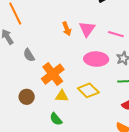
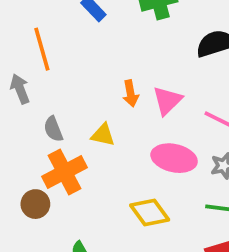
orange cross: (53, 74) -> (64, 172), moved
yellow triangle: (62, 96) -> (103, 135), moved

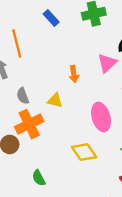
pink triangle: (167, 101) -> (107, 63), moved
pink ellipse: (174, 158) -> (101, 117), turned 60

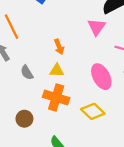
orange arrow: (74, 74) -> (59, 47), moved
orange cross: (29, 124) -> (56, 97), moved, turned -35

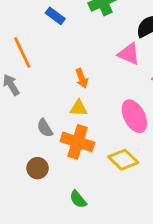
pink triangle: (97, 27) -> (129, 54), turned -42
gray semicircle: (27, 73) -> (45, 128), moved

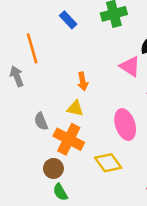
brown circle: (37, 168) -> (53, 168), moved

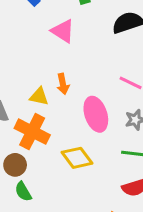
pink triangle: (130, 66) -> (63, 31), moved
orange arrow: (83, 81) -> (63, 84), moved

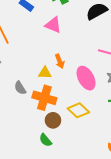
brown circle: (15, 165) -> (53, 120), moved

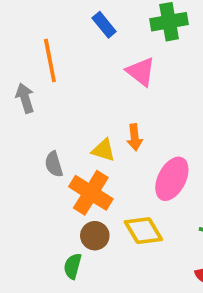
pink ellipse: (86, 78) -> (172, 179), turned 40
green semicircle: (46, 140) -> (73, 266), turned 40

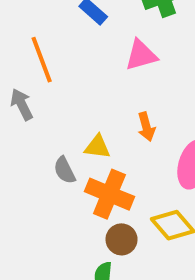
pink triangle: (141, 72) -> (141, 55), turned -44
yellow triangle: (103, 150) -> (97, 147), moved

